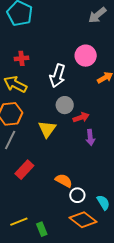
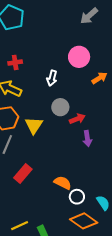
white arrow: (58, 76) -> (52, 78), size x0.7
yellow triangle: (47, 129) -> (34, 125), moved

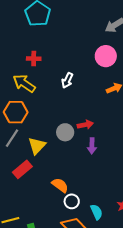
pink circle: (79, 57) -> (106, 56), moved
gray circle: (60, 107) -> (65, 132), moved
yellow triangle: (34, 125) -> (37, 146), moved

